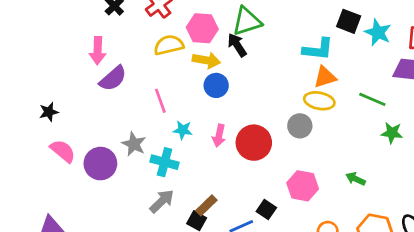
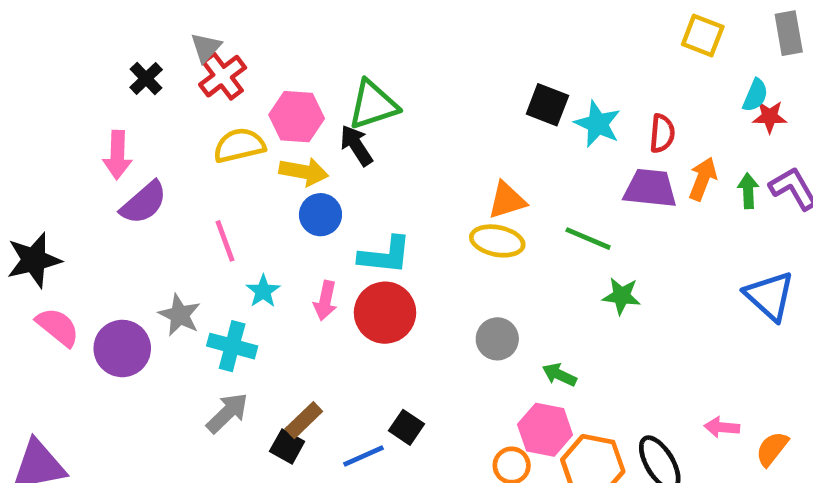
cyan L-shape: (318, 49) -> (385, 255), moved
black star: (49, 112) -> (34, 260), size x1.6
gray circle: (300, 126) -> (497, 339), moved
cyan star: (183, 130) -> (263, 291), turned 30
pink hexagon: (303, 186) -> (545, 430), moved

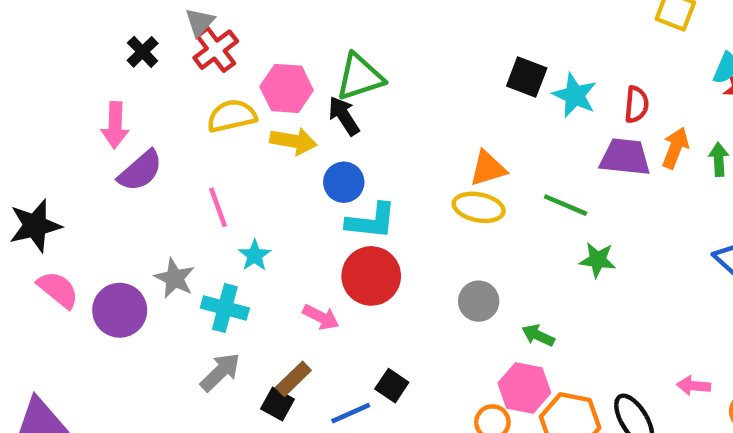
blue circle: (320, 215) -> (344, 182), moved
pink arrow: (325, 301) -> (321, 317), moved, turned -75

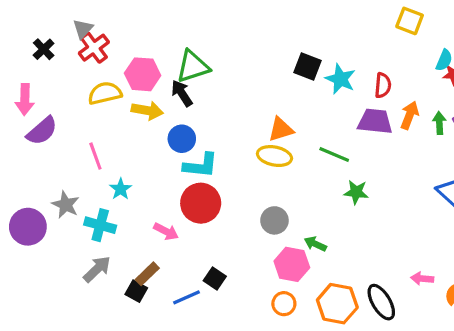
pink hexagon: (524, 388) -> (292, 264), moved

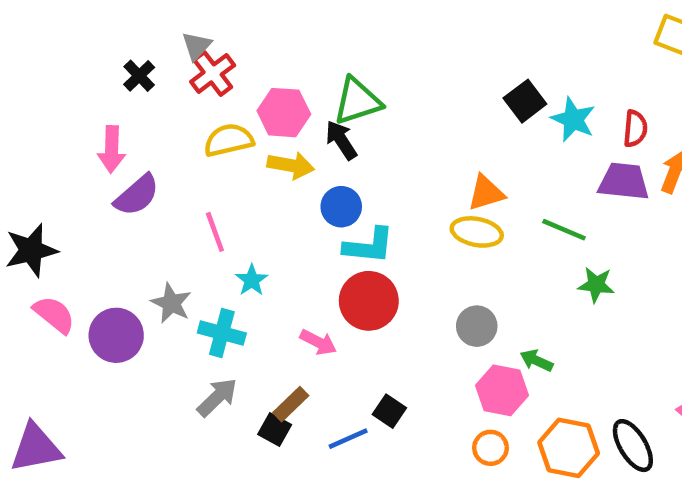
black square: (307, 66) -> (525, 101), turned 32

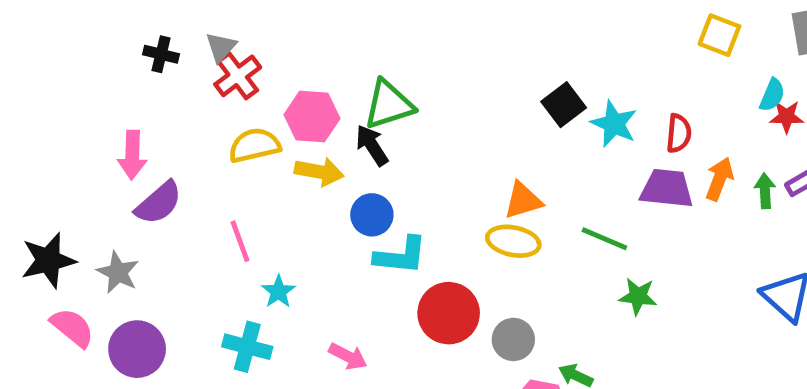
black cross: (139, 76) -> (161, 54), moved, turned -32
red circle: (369, 301) -> (449, 313), moved
gray star: (171, 303) -> (118, 272), moved

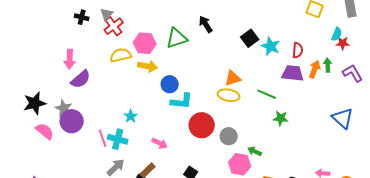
black arrow: (372, 145) -> (206, 24), moved
green arrow: (765, 191) -> (328, 65), moved
pink line: (240, 241) -> (103, 138), moved
purple circle: (137, 349) -> (72, 121), moved

